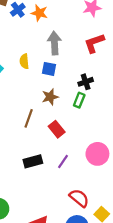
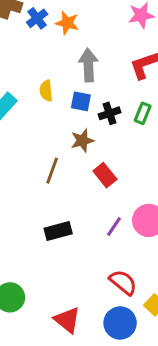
black cross: (86, 82) -> (109, 113), moved
green rectangle: (79, 100) -> (143, 113), moved
red rectangle: (57, 129) -> (105, 175), moved
purple line: (63, 161) -> (114, 226), moved

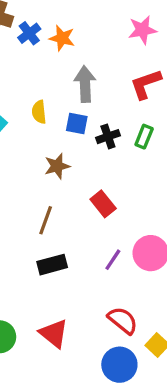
brown star: (82, 140) -> (57, 166), moved
brown line: (52, 171) -> (46, 220), moved
red triangle: (67, 320) -> (54, 333), moved

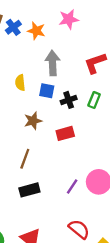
pink star: (142, 30) -> (69, 19), moved
red rectangle: (103, 204) -> (65, 133), moved, turned -66

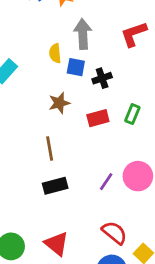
yellow semicircle: (20, 83) -> (55, 53), moved
green rectangle: (94, 100) -> (132, 114), moved
brown line: (25, 159) -> (50, 148), turned -30

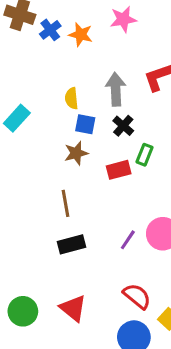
gray arrow: (83, 34) -> (116, 89), moved
blue square: (76, 67) -> (85, 124), moved
black cross: (102, 78) -> (123, 126), turned -30
green rectangle: (132, 114) -> (145, 155), moved

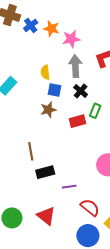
pink star: (123, 19) -> (71, 39), moved
brown line: (65, 203) -> (31, 151), moved
purple line: (128, 240) -> (69, 187), moved, turned 48

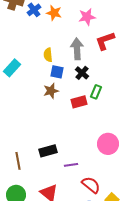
pink star: (71, 39) -> (87, 17), moved
brown line: (31, 151) -> (18, 161), moved

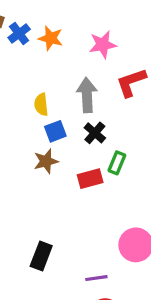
blue square: (57, 72) -> (55, 131), turned -32
black rectangle: (48, 151) -> (41, 256), turned -54
purple line: (71, 165) -> (96, 278), moved

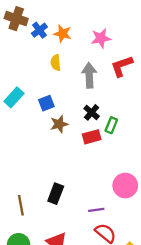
yellow semicircle: (41, 104) -> (56, 63), moved
blue square: (55, 131) -> (46, 103), moved
black cross: (95, 133) -> (92, 112), moved

